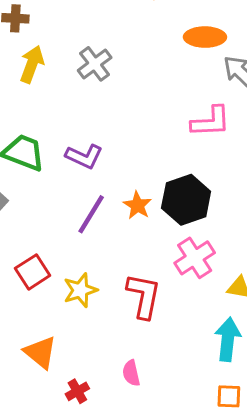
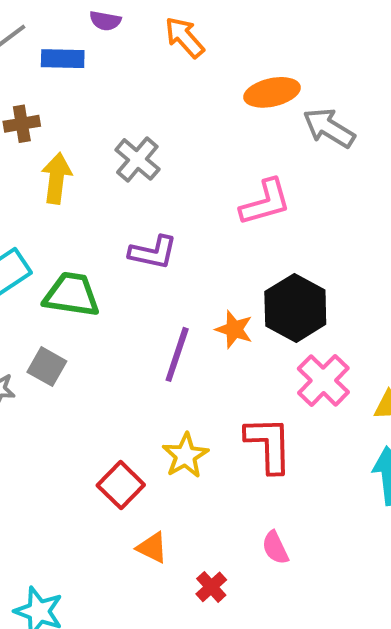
pink L-shape: (211, 122) -> (265, 202), moved
purple L-shape: (84, 156) -> (153, 252), moved
red square: (33, 272) -> (121, 485), moved
orange triangle: (40, 352) -> (152, 548), size x0.7

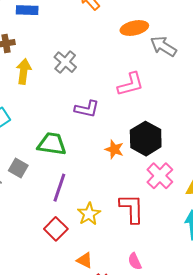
purple L-shape: (153, 252) -> (87, 109), moved
green trapezoid: (72, 295) -> (52, 144), moved
purple line: (177, 354) -> (59, 188), moved
orange triangle: (152, 548) -> (85, 260), moved

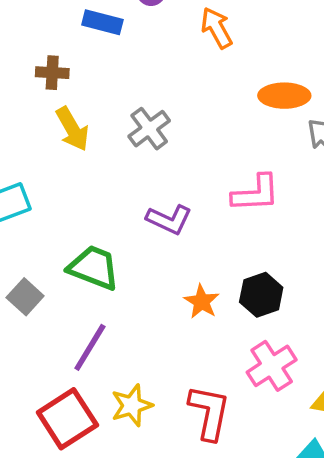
yellow arrow: (24, 71) -> (72, 129), turned 130
black hexagon: (146, 139) -> (261, 295), size x0.7
red square: (56, 229) -> (67, 419), size x1.4

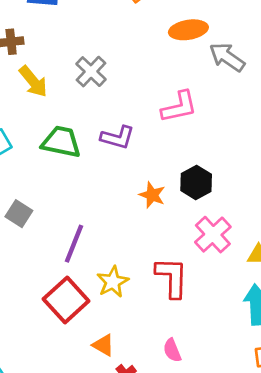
green trapezoid: (94, 268) -> (61, 142), moved

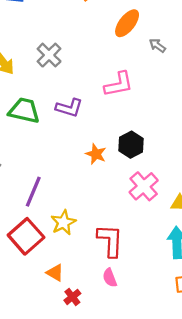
orange ellipse: (188, 30) -> (127, 23), turned -44
gray arrow: (227, 57) -> (157, 45), size x0.6
red L-shape: (172, 277) -> (110, 241), moved

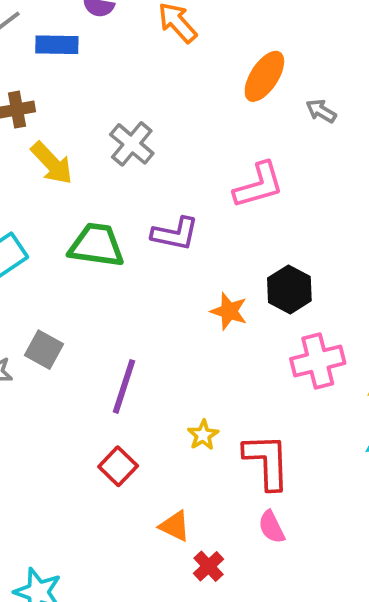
pink cross: (144, 186) -> (318, 361), turned 32
yellow star: (63, 223) -> (203, 435), moved, size x0.7
red square: (26, 236) -> (118, 466), size x0.6

